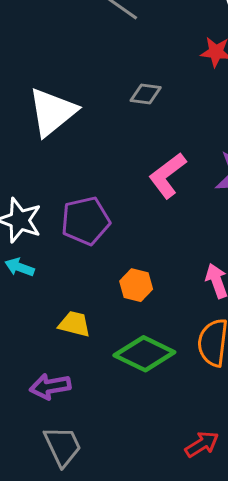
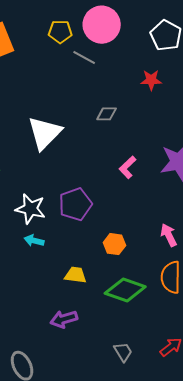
pink L-shape: (168, 175) -> (127, 167), size x0.7
gray trapezoid: (63, 446) -> (123, 352), moved, size x0.7

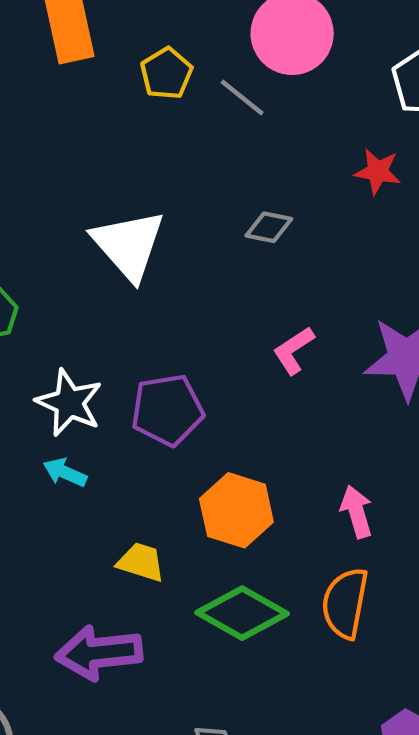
yellow pentagon: (60, 32) -> (166, 73), moved, turned 30
white triangle: (45, 133) -> (129, 245), turned -36
orange hexagon: (114, 244) -> (236, 510), size x1.5
purple arrow: (64, 319) -> (99, 653), size x1.4

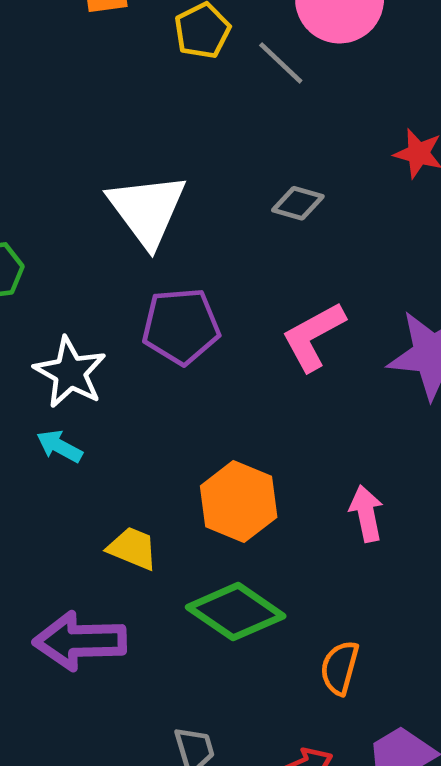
pink L-shape: (294, 350) -> (313, 336), size x1.4
purple pentagon: (167, 410) -> (181, 326), moved
orange semicircle: (345, 603) -> (340, 668), moved, size x0.7

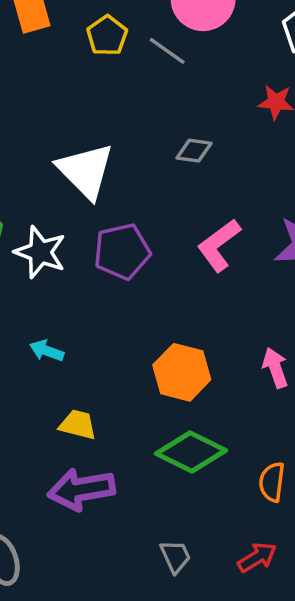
white star: (70, 372) -> (40, 252), moved
yellow trapezoid: (132, 548) -> (78, 425), moved

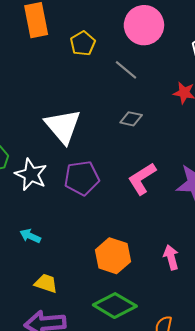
gray line: (167, 51) -> (126, 70), moved

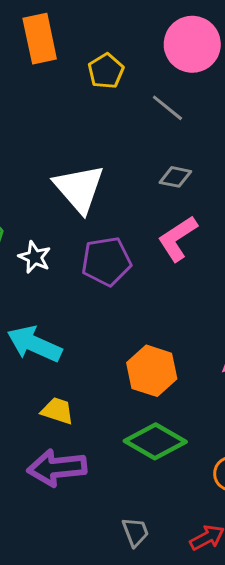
white star: (31, 175) -> (35, 257), size x0.7
pink L-shape: (142, 179) -> (178, 238), moved
cyan arrow: (30, 236) -> (34, 344), size x1.8

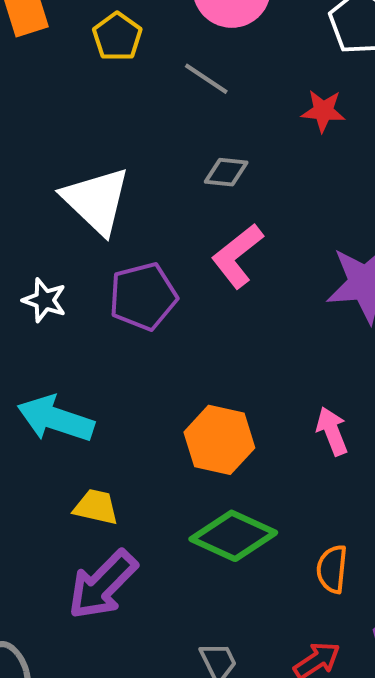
purple arrow: (57, 468) -> (103, 585), turned -34

